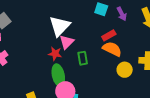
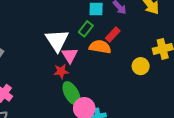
orange semicircle: (112, 49) -> (100, 47), moved
green rectangle: (83, 58) -> (86, 29), moved, turned 64

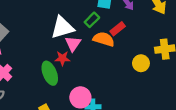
white triangle: (57, 40) -> (62, 27), turned 40
green ellipse: (72, 93) -> (50, 73), moved

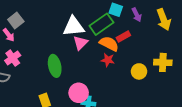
green rectangle: (92, 20) -> (101, 24), size x1.6
red star: (62, 58) -> (108, 60), moved

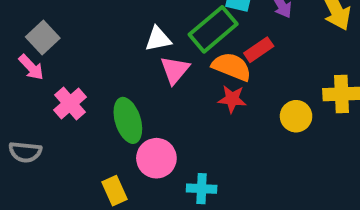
white triangle: (73, 26) -> (158, 39), size x0.6
pink cross: (13, 58) -> (70, 104), moved
pink circle: (79, 93) -> (156, 158), moved

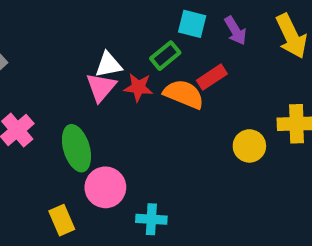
green rectangle: (213, 29) -> (165, 56), size x0.6
pink triangle: (175, 70) -> (101, 87), moved
red star: (232, 99) -> (138, 87), moved

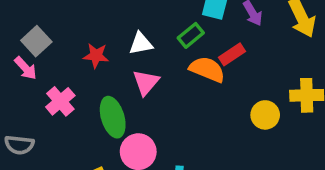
pink triangle: (101, 87) -> (146, 82), moved
red star: (138, 87) -> (96, 56), moved

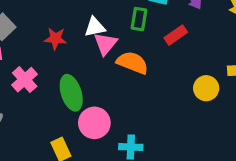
green rectangle: (191, 35) -> (139, 19), turned -40
orange semicircle: (207, 69) -> (132, 63), moved
pink triangle: (146, 82) -> (106, 44), moved

